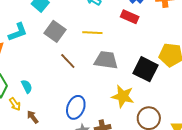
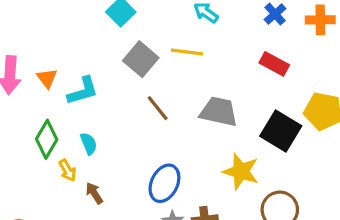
red rectangle: (130, 17) -> (274, 64), moved
cyan L-shape: (18, 32) -> (83, 91), moved
yellow line: (92, 33) -> (187, 52), moved

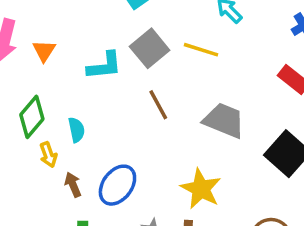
cyan L-shape: (83, 91) -> (104, 66), moved
yellow star: (241, 171) -> (201, 189), moved
blue ellipse: (164, 183) -> (117, 185), moved

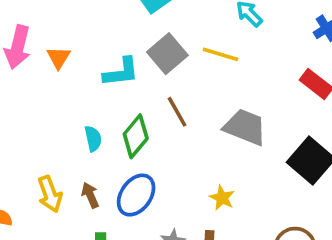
green diamond: (32, 117) -> (136, 136), moved
yellow arrow: (48, 155) -> (50, 194), moved, size x1.4
yellow star: (201, 189) -> (222, 198), size x0.6

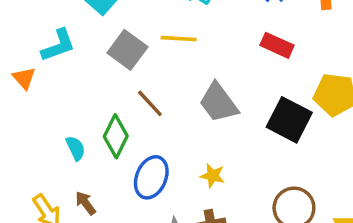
cyan L-shape: (121, 72) -> (58, 45), moved
gray trapezoid: (245, 127) -> (219, 103), turned -135
blue ellipse: (136, 195) -> (151, 177), moved

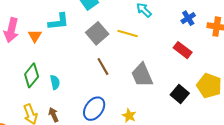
black square: (289, 120) -> (180, 94), size x0.7
green diamond: (116, 136) -> (32, 75), moved

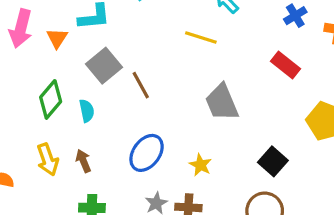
gray square: (97, 33) -> (104, 66), moved
brown line: (103, 67) -> (141, 85), moved
black square: (180, 94) -> (273, 161), moved

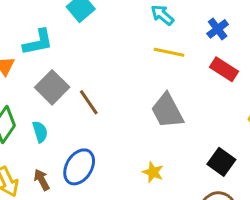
blue cross: (295, 16) -> (218, 29), moved
yellow line: (201, 38) -> (169, 52), moved
blue ellipse: (147, 153) -> (79, 167), moved

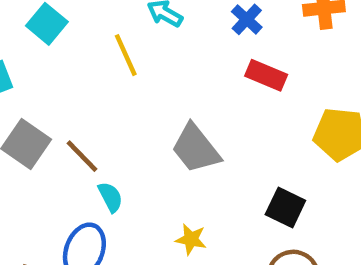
yellow line: (169, 52) -> (126, 55), moved, turned 64
cyan semicircle: (40, 132) -> (110, 197), moved

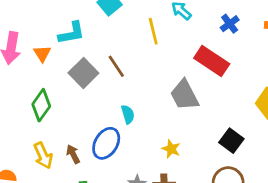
red rectangle: (266, 75) -> (212, 61), moved, size x1.4
brown line: (82, 156) -> (116, 66), moved

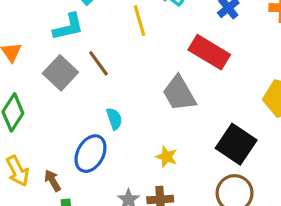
cyan L-shape: (72, 33) -> (68, 27), moved
black square: (231, 141) -> (236, 144), size x1.4
brown arrow: (73, 154) -> (53, 180), moved

